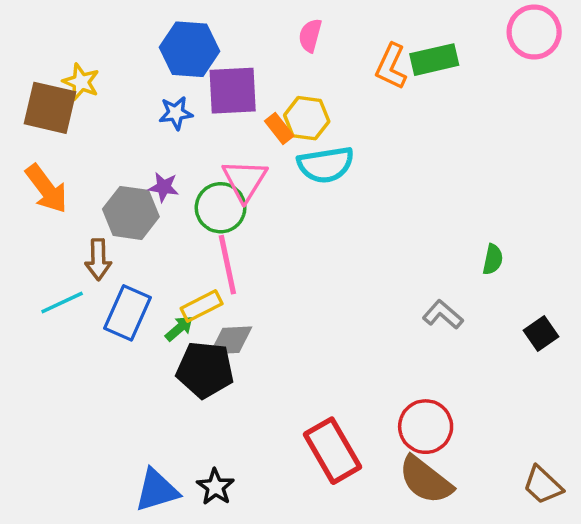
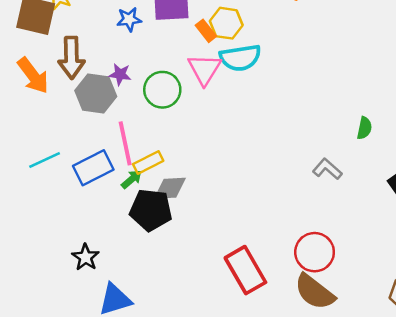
pink triangle: (245, 180) -> (205, 69), moved
brown arrow: (98, 259) -> (71, 58), moved, size x1.4
pink line: (227, 265) -> (125, 143), moved
blue rectangle: (128, 313) -> (93, 168), turned 39
black star: (215, 487) -> (86, 257), moved

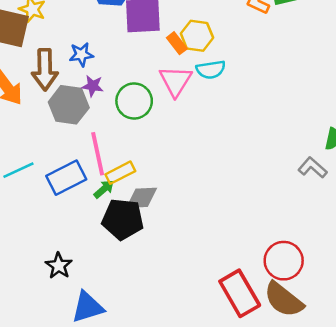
blue star: (129, 19) -> (81, 55), moved
cyan semicircle: (240, 58) -> (211, 70), size x0.7
gray L-shape: (327, 169) -> (313, 168), moved
red rectangle: (245, 270) -> (240, 293), moved

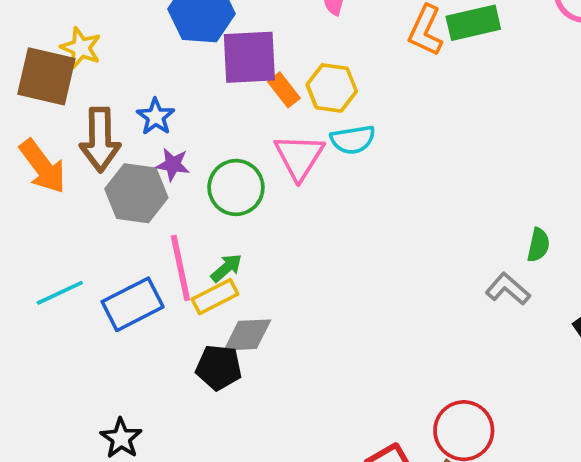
orange rectangle: (177, 43) -> (284, 90), moved
blue star: (81, 55) -> (156, 117), turned -30
green arrow: (104, 189) -> (226, 268), moved
black pentagon: (123, 219) -> (219, 367), size x0.7

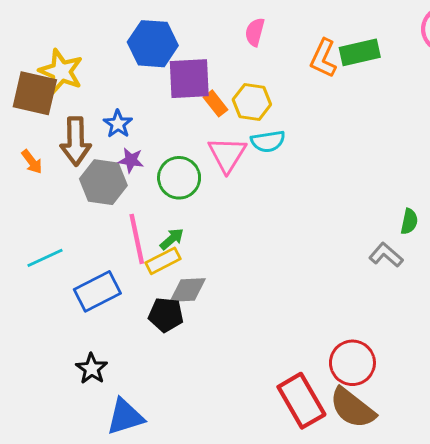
yellow star: (81, 48) -> (61, 71), size x1.4
orange arrow: (43, 166) -> (32, 162), size x0.6
blue rectangle: (133, 304) -> (97, 291), moved

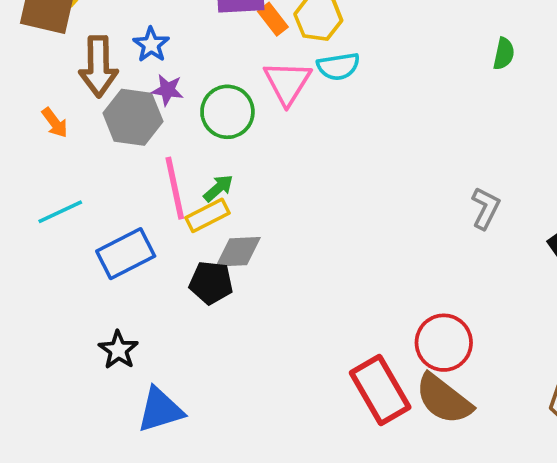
orange arrow: (32, 162) -> (55, 123), moved
green semicircle: (409, 221) -> (504, 54), moved
gray L-shape: (386, 255) -> (486, 208), turned 76

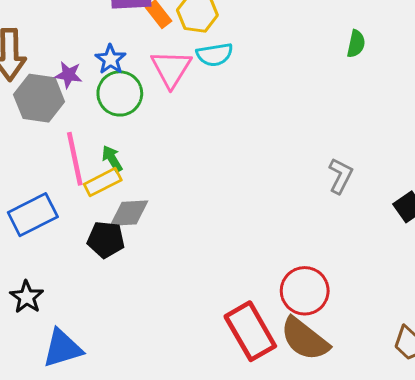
blue star: (151, 45) -> (110, 59), moved
green arrow: (218, 188) -> (112, 159), turned -80

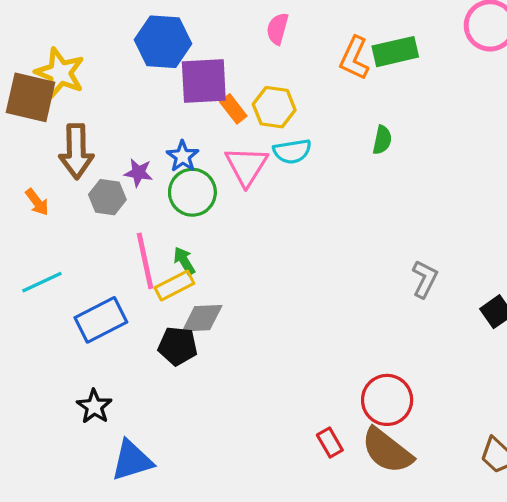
green semicircle: (356, 44) -> (382, 140), moved
gray hexagon: (39, 98) -> (107, 197), size x0.7
red rectangle: (250, 331) -> (330, 442), size x0.5

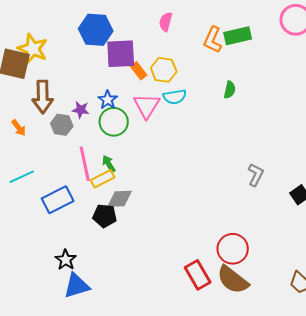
black star: (94, 407) -> (66, 260), moved
red rectangle: (330, 442) -> (198, 275), size x1.6

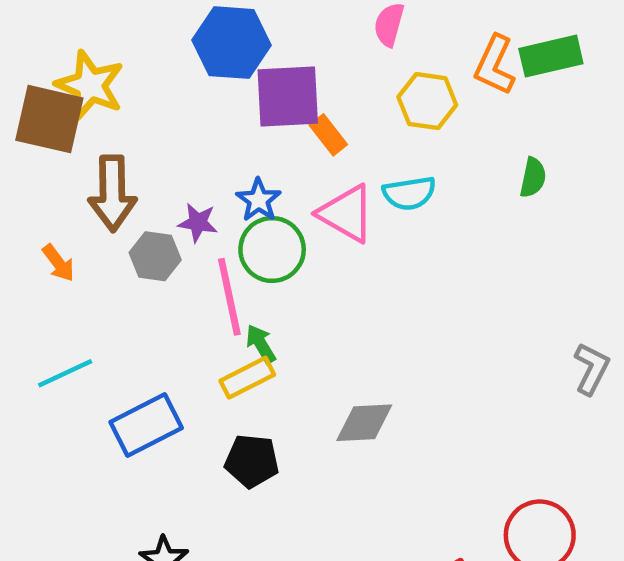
yellow hexagon: (164, 70) -> (427, 101), moved
pink triangle: (147, 106) -> (346, 214), turned -32
pink line: (85, 164) -> (229, 297), moved
gray diamond: (120, 199) -> (364, 423), moved

